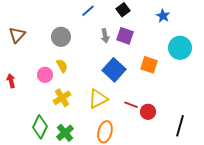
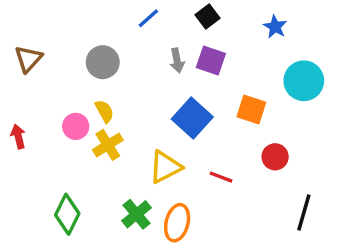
yellow cross: (62, 98) -> (108, 145), moved
red circle: (148, 112) -> (275, 157), moved
green cross: (65, 133) -> (137, 214), moved

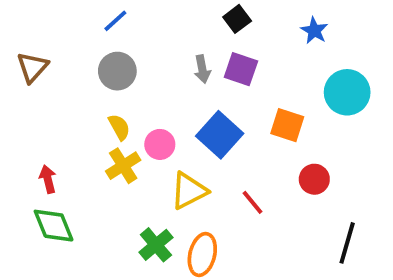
blue line: (148, 18) -> (115, 21), moved
pink circle: (76, 126) -> (160, 144), moved
red arrow: (18, 137) -> (48, 179), moved
red line: (221, 177) -> (252, 202), turned 30
green diamond: (67, 214) -> (54, 226), moved, turned -48

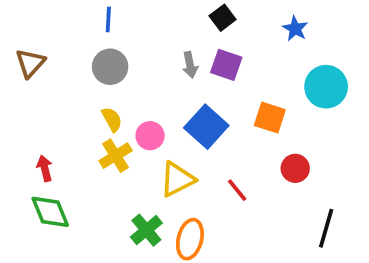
blue line: (115, 21) -> (108, 20), turned -45

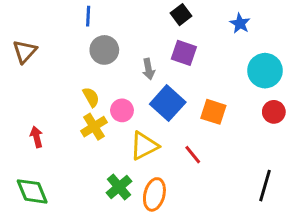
gray arrow: (190, 65) -> (149, 69), moved
gray circle: (110, 67) -> (104, 50), moved
orange square: (270, 118) -> (213, 112), moved
red circle: (295, 168) -> (274, 112), moved
green diamond: (50, 212) -> (32, 191), moved

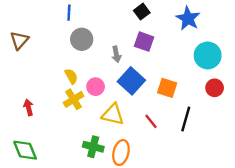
blue star: (240, 23) -> (188, 18), size x1.5
yellow triangle: (144, 146) -> (113, 114), turned 40
black line: (265, 186) -> (186, 119), moved
green cross: (119, 187) -> (93, 147), turned -36

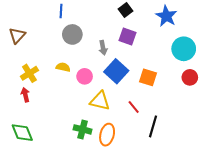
yellow semicircle: (71, 76) -> (63, 67), turned -48
yellow cross: (74, 99) -> (29, 73), moved
black line: (186, 119) -> (153, 126), moved

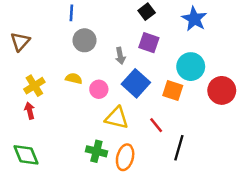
cyan circle: (184, 49) -> (191, 67), moved
red circle: (190, 77) -> (222, 90), size x1.5

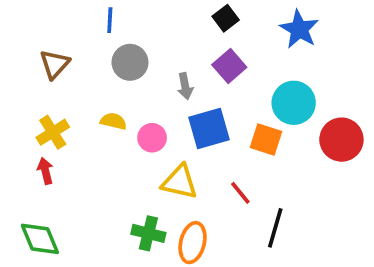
brown triangle: (20, 42) -> (55, 64), moved
purple square: (149, 43) -> (229, 66), turned 30
blue square: (136, 83) -> (209, 129), turned 32

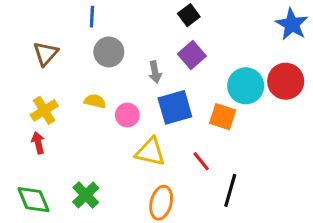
blue star: (299, 29) -> (292, 24), moved
red circle: (341, 140) -> (286, 81), moved
green cross: (148, 233) -> (86, 195), moved, turned 32

